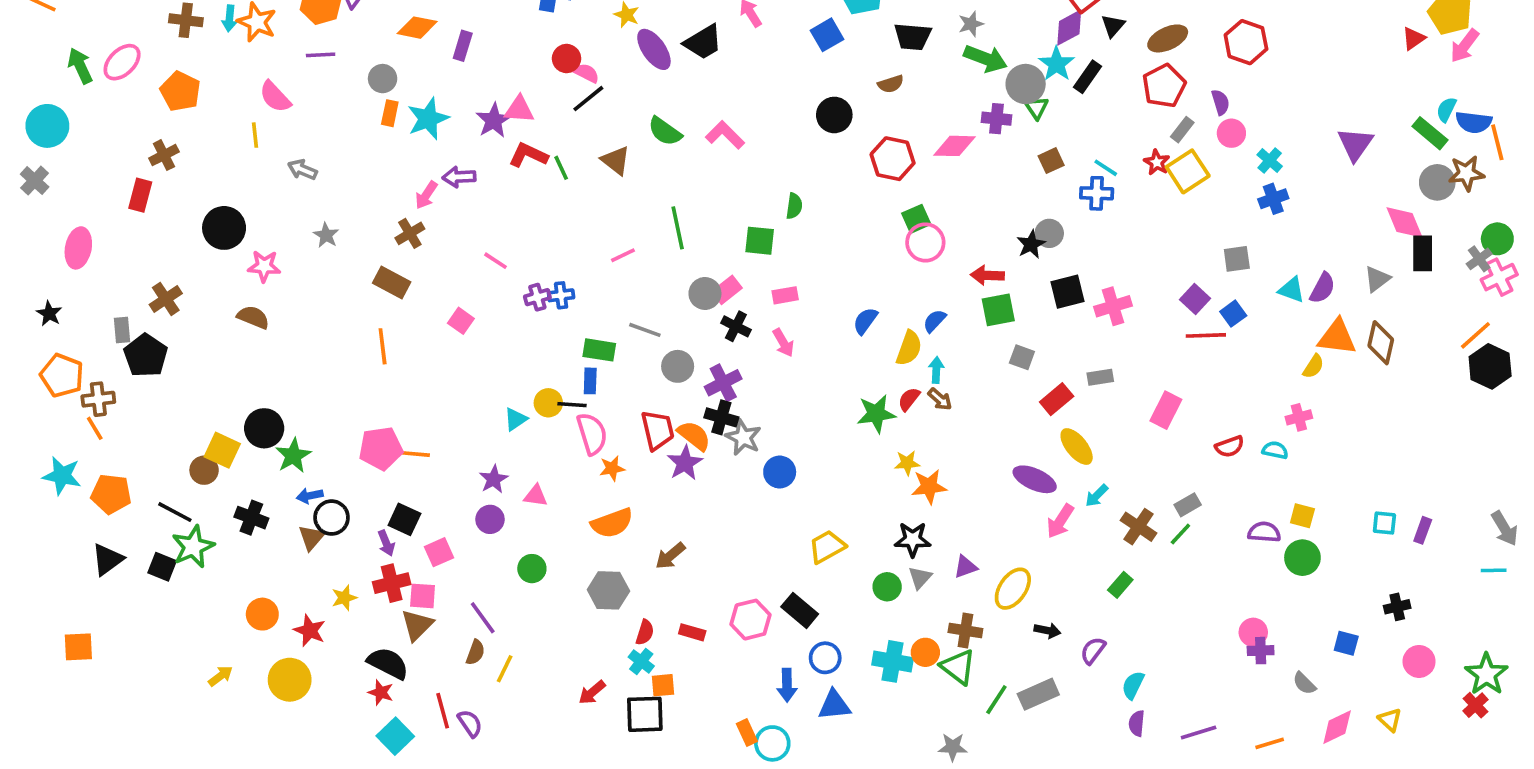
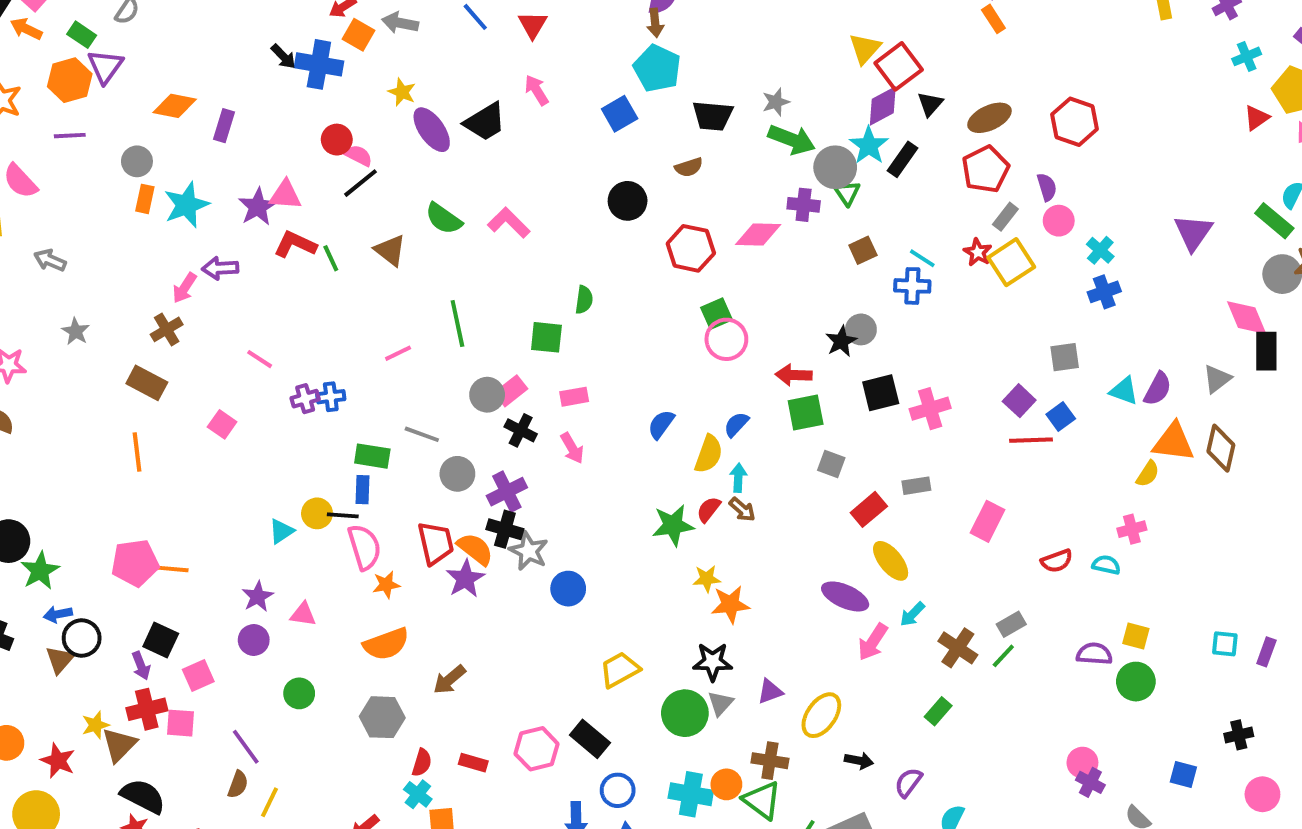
green circle: (887, 587) -> (685, 713), size x1.5
brown triangle: (417, 625) -> (119, 745), moved
purple cross: (1261, 651) -> (1090, 782), turned 30

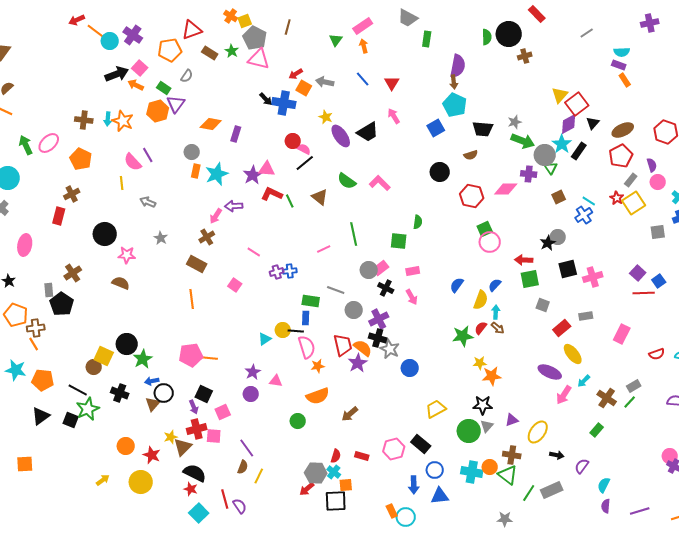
purple line: (70, 136) -> (148, 155), moved, turned 63
blue cross: (912, 286) -> (584, 215), turned -36
gray square: (1065, 357) -> (658, 232), moved
green circle: (299, 693) -> (298, 421), moved
gray hexagon: (382, 717) -> (316, 473), moved

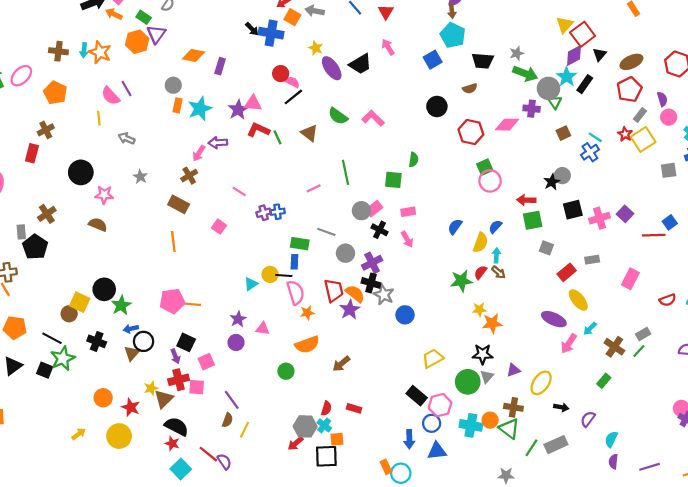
purple square: (638, 273) -> (625, 214), moved
pink hexagon: (394, 449) -> (440, 405), moved
red line: (225, 499) -> (208, 454), turned -36

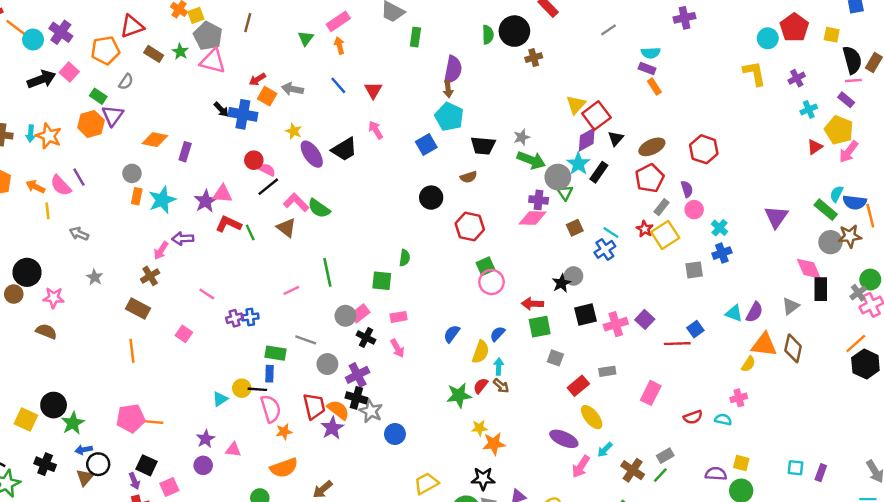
orange arrow: (114, 14) -> (35, 187), moved
pink L-shape: (373, 118) -> (296, 202), moved
pink diamond: (507, 125) -> (532, 218), moved
brown circle: (69, 314) -> (14, 294), moved

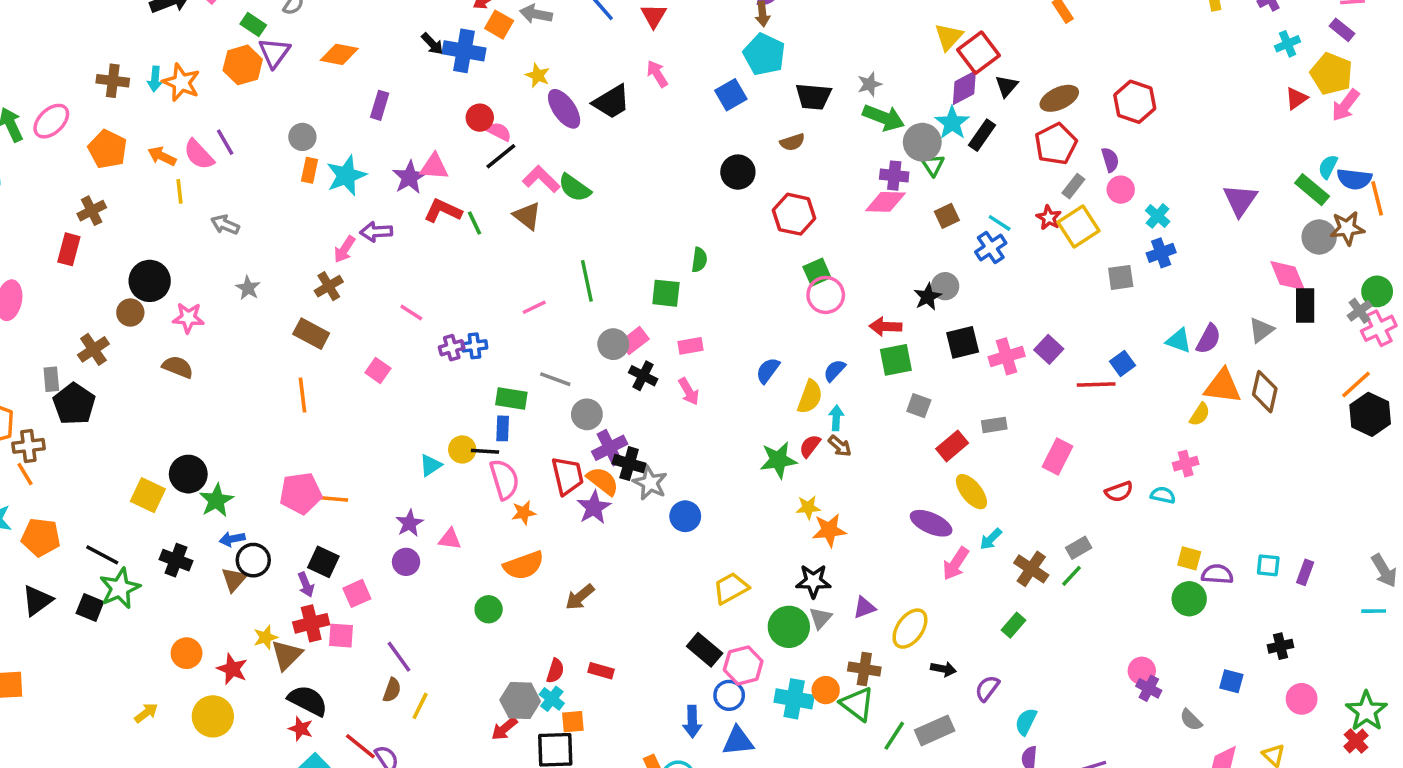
orange diamond: (155, 140) -> (339, 54), moved
purple cross: (358, 375) -> (610, 448), moved
purple semicircle: (716, 474) -> (1217, 574), moved

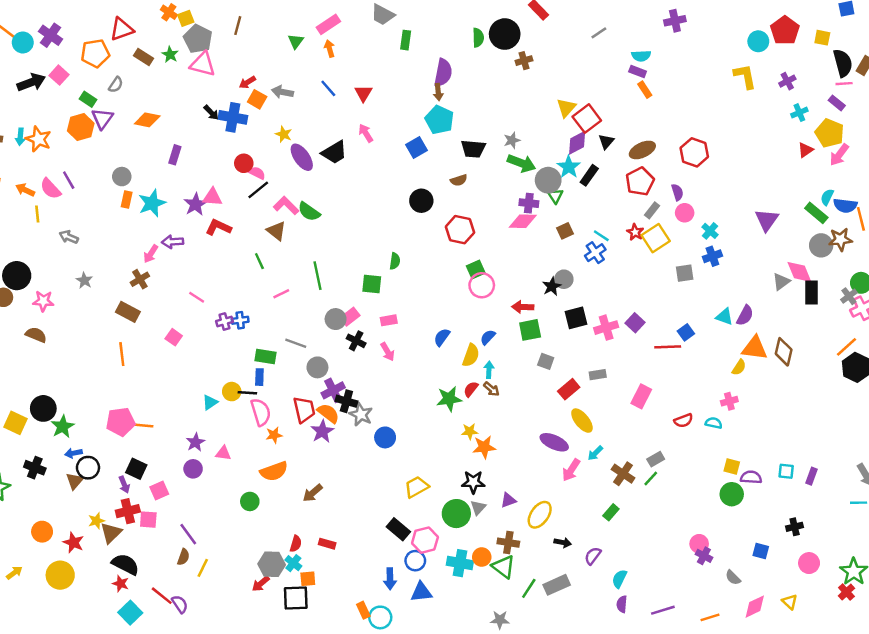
green line: (475, 223) -> (259, 261), moved
gray triangle: (1261, 330) -> (781, 282), moved

